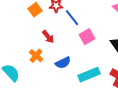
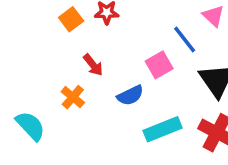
blue line: (72, 18) -> (185, 40), moved
blue semicircle: (63, 63) -> (130, 95), moved

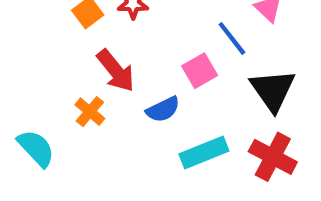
red arrow: (93, 65) -> (116, 71), size x1.5

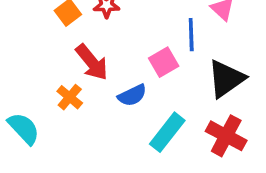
blue line: (232, 38) -> (191, 35), turned 36
black triangle: (273, 90) -> (226, 79), turned 30
cyan rectangle: (204, 152) -> (167, 132), turned -30

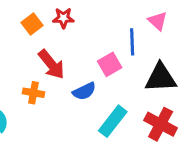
black triangle: (226, 79) -> (161, 78), turned 32
orange cross: (70, 97) -> (33, 93), turned -30

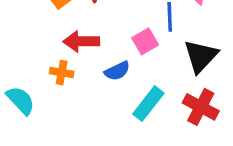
red arrow: (51, 64) -> (81, 41), turned 128
black triangle: (161, 78) -> (201, 56), turned -44

